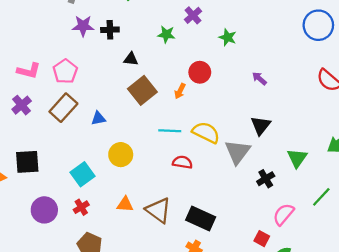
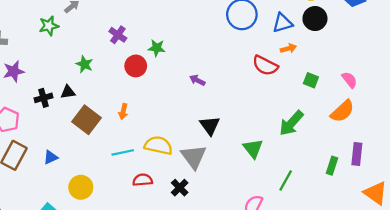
black cross: (110, 30) -> (43, 98), moved
green star: (166, 34) -> (84, 64), moved, turned 30
red circle: (200, 72) -> (136, 66), moved
black cross: (266, 179) -> (180, 188), moved

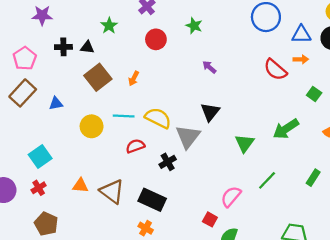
green star: (157, 48) -> (194, 26), moved
red semicircle: (143, 180) -> (135, 146), turned -30
yellow circle: (81, 187) -> (92, 126), moved

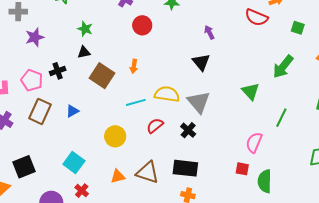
green star: (109, 26) -> (85, 29), moved
black cross: (63, 47) -> (58, 71), moved
purple arrow: (209, 67) -> (209, 32), moved, turned 40
black triangle: (210, 112) -> (201, 62), moved
yellow circle: (92, 126) -> (115, 136), moved

